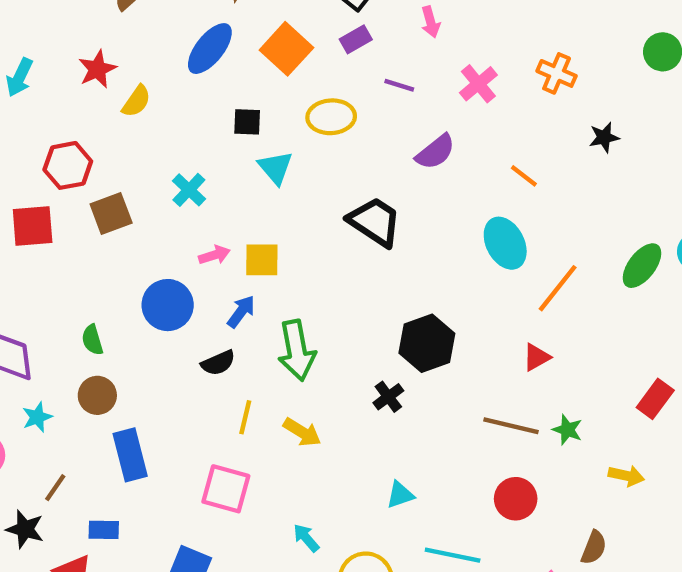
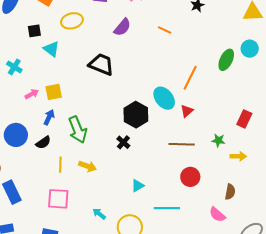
cyan ellipse: (505, 243) -> (164, 98), moved
blue circle: (168, 305) -> (16, 135), moved
green star: (567, 430) -> (218, 140), moved

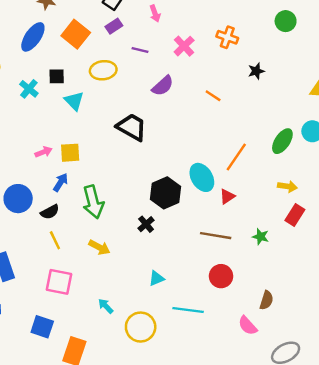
cyan cross: (14, 67) -> (29, 89), moved
yellow arrow: (238, 156) -> (287, 186), moved
yellow line: (60, 165) -> (55, 240), moved, turned -35

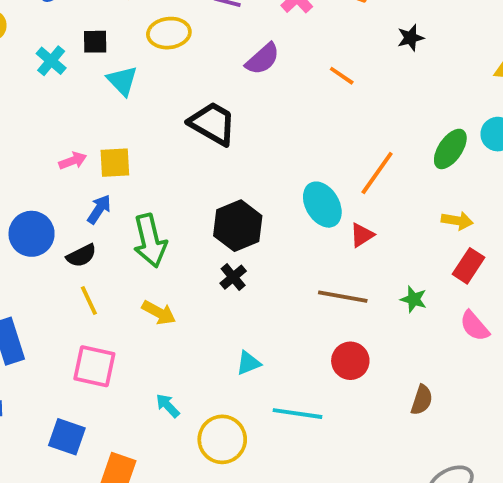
black hexagon: (165, 193) -> (238, 226), moved
pink semicircle: (248, 326) -> (475, 326), moved

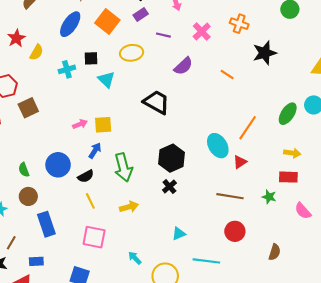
black star: (410, 38) -> (265, 53), size x1.6
cyan cross: (51, 61) -> (67, 69), turned 35
red rectangle: (468, 266) -> (288, 177), moved, turned 60
yellow arrow: (159, 313) -> (129, 207), turned -42

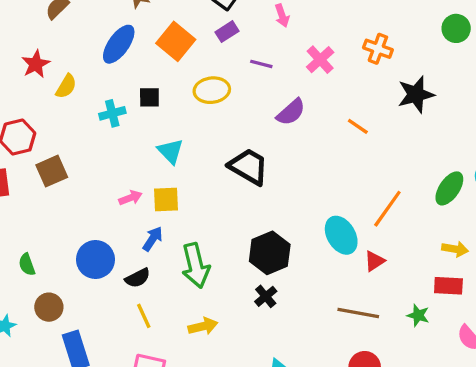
cyan triangle: (106, 80) -> (170, 151), moved
green semicircle: (24, 170) -> (27, 264), moved

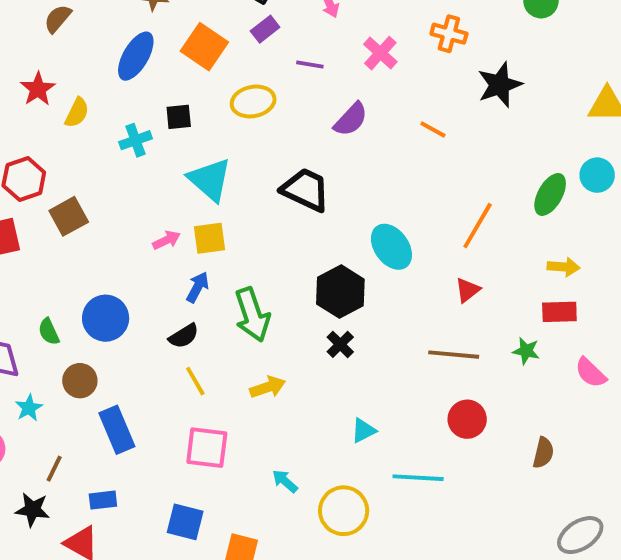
cyan triangle: (170, 151) -> (210, 180), size x1.4
cyan ellipse: (341, 235) -> (391, 247), moved
blue circle: (95, 259) -> (106, 318), moved

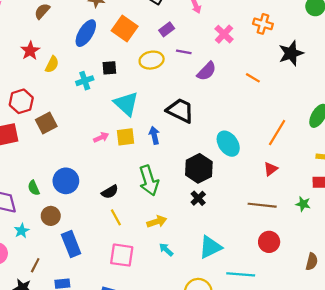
purple rectangle: (265, 29) -> (167, 29), moved
purple line: (310, 65) -> (184, 52), moved
blue arrow: (198, 287) -> (154, 135), moved, turned -42
cyan triangle: (363, 431) -> (210, 247), size x1.6
cyan arrow: (285, 481) -> (166, 249), moved

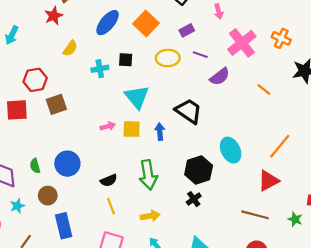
pink cross: (224, 34) -> (242, 43), size x1.5
red star: (30, 51) -> (54, 16), moved
red triangle: (271, 169) -> (268, 181), size x1.5

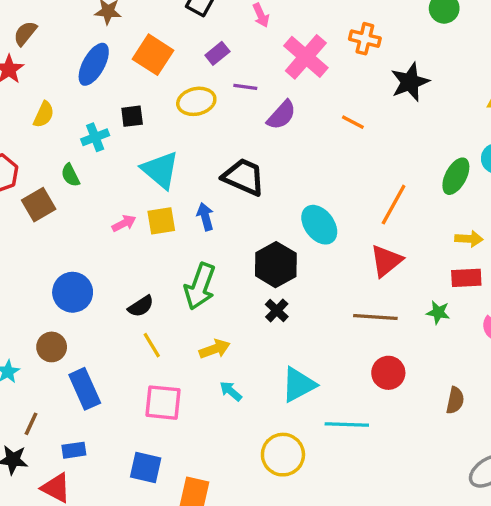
green semicircle: (35, 166) -> (70, 175), moved
green arrow: (148, 175) -> (200, 286), turned 40

